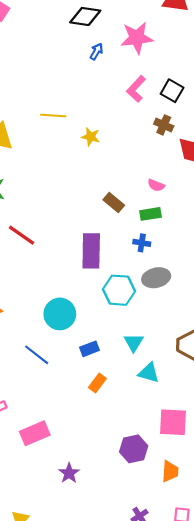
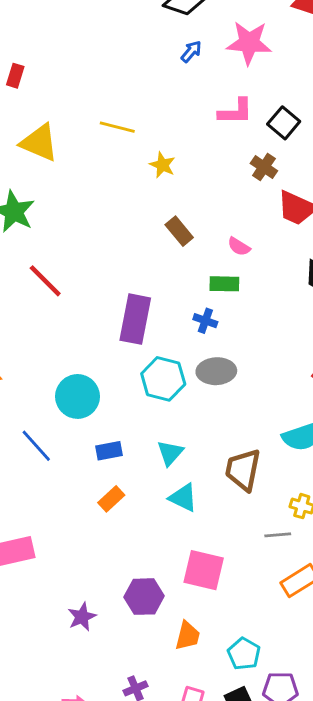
pink L-shape: (136, 89) -> (236, 112), turned -144
brown rectangle: (114, 202) -> (179, 231), moved
purple star: (69, 473) -> (82, 617), moved

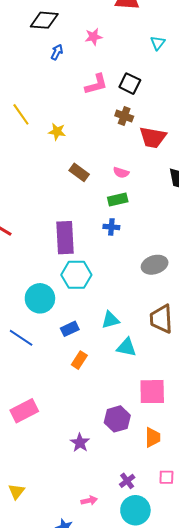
pink star: (249, 43) -> (94, 37), size x0.6
yellow line: (117, 127) -> (21, 114), turned 55
gray ellipse: (216, 371) -> (155, 265), moved
cyan hexagon: (163, 379) -> (76, 275), moved
cyan triangle: (170, 453) -> (110, 320), turned 48

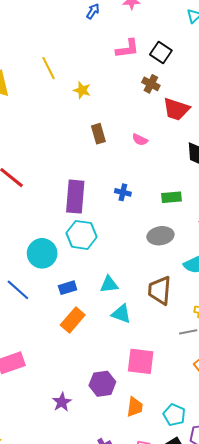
brown rectangle: (79, 172) -> (98, 134), turned 30
green rectangle: (118, 200) -> (171, 197), moved
orange rectangle: (79, 360) -> (73, 320), size x1.4

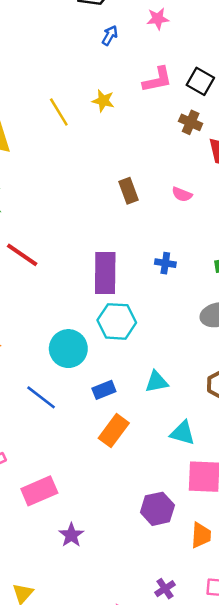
yellow star: (82, 90) -> (103, 101), moved
cyan triangle: (121, 314) -> (183, 433), moved
purple star: (62, 402) -> (71, 535), moved

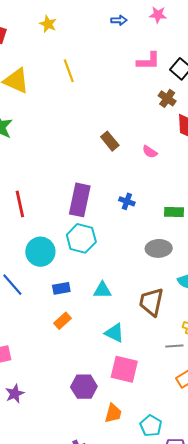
blue arrow: (110, 35) -> (119, 20), turned 49
yellow star: (103, 101) -> (48, 24), moved
brown rectangle: (129, 191) -> (110, 141), turned -30
red line: (22, 255) -> (20, 204), moved, turned 32
orange rectangle: (114, 431) -> (63, 321), size x0.7

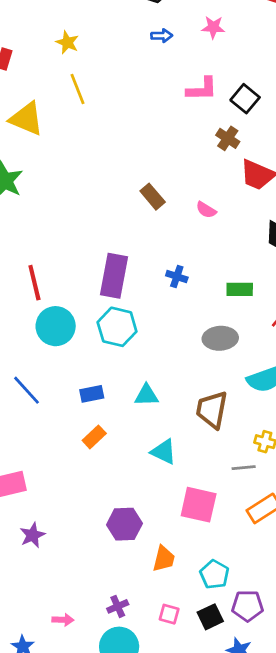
yellow line: (69, 71) -> (77, 89), moved
cyan circle: (40, 252) -> (56, 326), moved
pink square: (124, 369) -> (199, 505), moved

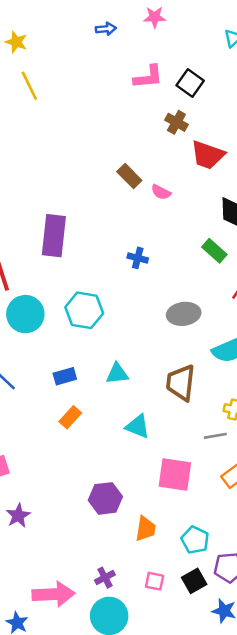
brown rectangle: (153, 197) -> (129, 176), moved
purple rectangle: (114, 276) -> (54, 236), moved
green rectangle: (240, 289) -> (214, 251), moved, turned 45
pink arrow: (63, 620) -> (53, 594), size x2.0

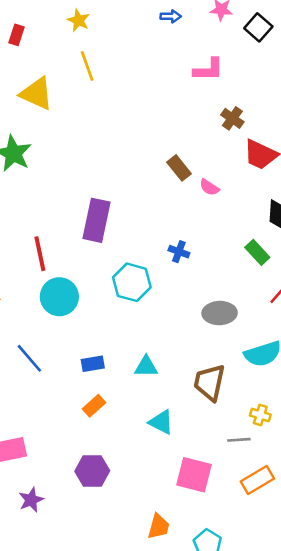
black square: (190, 83) -> (258, 27), moved
cyan hexagon: (84, 310) -> (132, 282), moved
purple hexagon: (105, 498) -> (92, 471), moved

